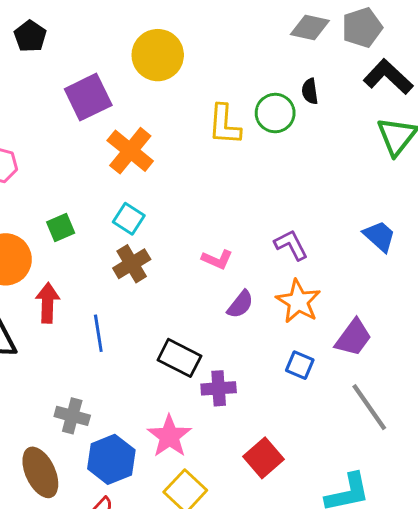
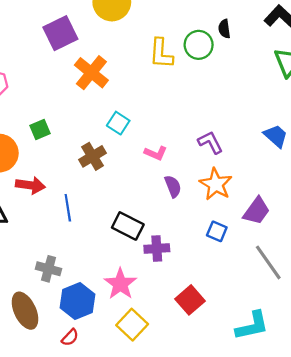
cyan square: (129, 219) -> (118, 123), moved
red arrow: (48, 303) -> (30, 185), turned 96
purple semicircle: (240, 304) -> (173, 186), turned -60

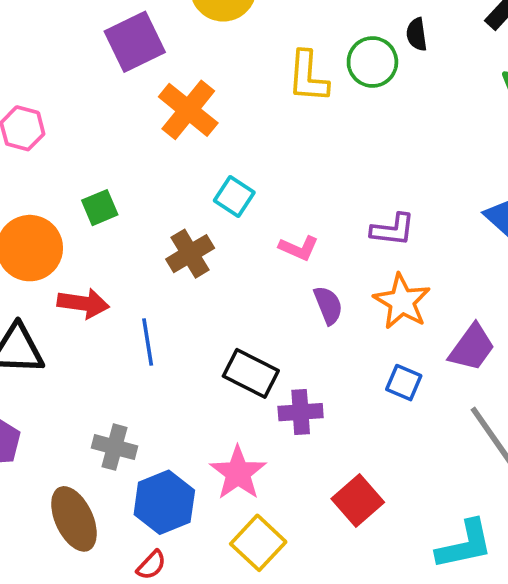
purple L-shape: (210, 142) -> (393, 230), turned 124

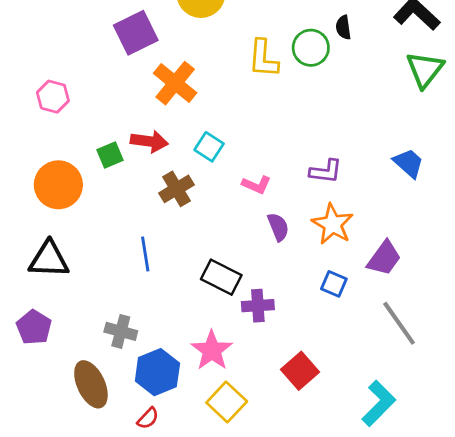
red arrow: (83, 303) -> (149, 141), moved
cyan L-shape: (465, 545) -> (379, 403), turned -33

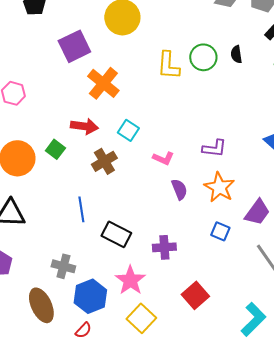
black semicircle: (343, 27) -> (236, 54), moved
green square: (110, 155) -> (55, 149), moved, turned -30
black rectangle: (221, 277) -> (116, 234), moved

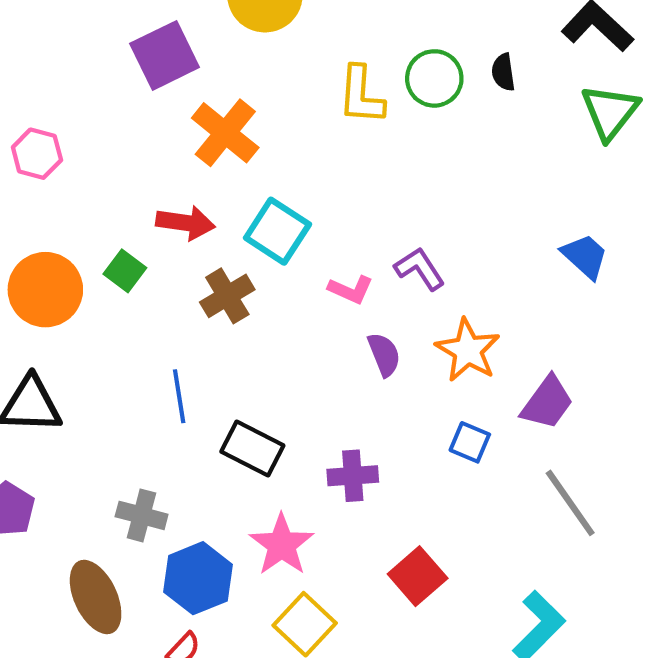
cyan square: (128, 130) -> (277, 231), size x1.4
purple L-shape: (214, 148) -> (420, 269), moved, turned -130

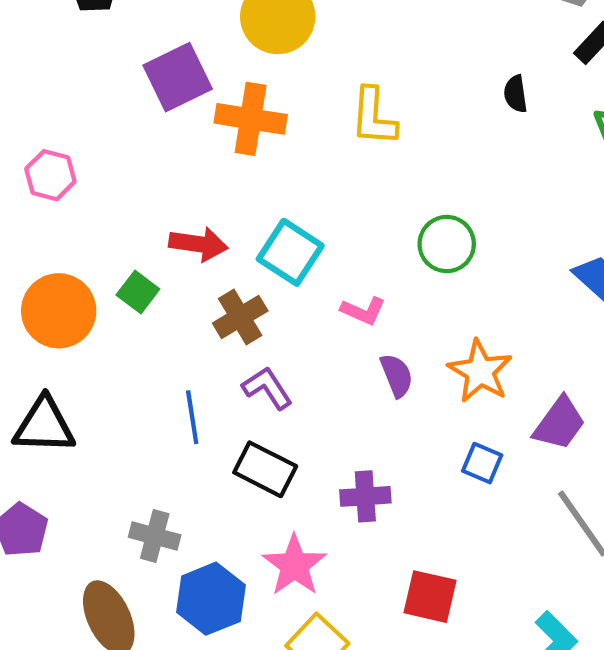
green circle: (434, 78) -> (447, 244), moved
orange cross: (225, 133) -> (251, 119), moved, turned -30
purple L-shape: (420, 269) -> (267, 388), moved
red square: (418, 576) -> (430, 597), turned -36

